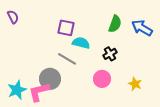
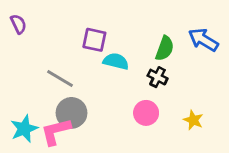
green semicircle: (115, 24) -> (165, 48), moved
black cross: (110, 54) -> (158, 77), turned -32
gray line: (67, 59) -> (60, 78), moved

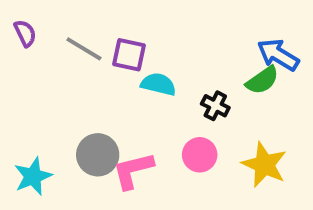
green semicircle: (165, 48) -> (262, 80), moved, turned 35
gray line: (60, 78) -> (84, 49), moved
yellow star: (193, 120) -> (264, 165), size x1.6
pink L-shape: (56, 132) -> (133, 170), moved

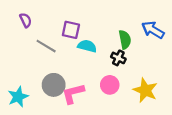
purple semicircle: (25, 33) -> (26, 20), moved
gray line: (84, 49) -> (46, 46), moved
green semicircle: (262, 80) -> (125, 40), moved, turned -66

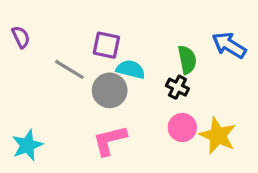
purple semicircle: (26, 20) -> (21, 37), moved
gray circle: (54, 85) -> (110, 90), moved
pink circle: (110, 85) -> (182, 127), moved

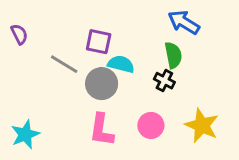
blue arrow: (229, 45) -> (184, 22), moved
pink circle: (182, 127) -> (151, 125), moved
pink L-shape: (110, 140) -> (102, 130), turned -68

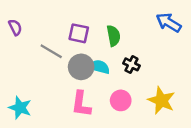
blue arrow: (184, 22) -> (169, 23), moved
green semicircle: (173, 55) -> (113, 36), moved
cyan semicircle: (121, 64) -> (99, 67), moved
cyan star: (25, 134) -> (20, 108), turned -30

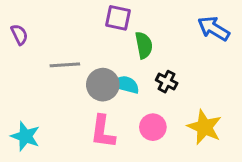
purple square: (79, 33) -> (118, 18), moved
gray line: (51, 51) -> (65, 65), turned -35

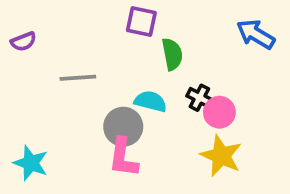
purple semicircle: (19, 35) -> (23, 41), turned 95
gray circle: (103, 85) -> (123, 127), moved
pink circle: (153, 127) -> (219, 112), moved
yellow star: (204, 127) -> (221, 156), moved

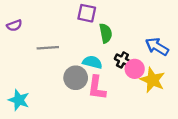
blue arrow: (256, 34) -> (157, 47), moved
yellow star: (221, 156) -> (152, 80), moved
pink L-shape: (123, 158) -> (97, 88), moved

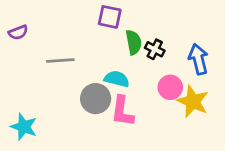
blue arrow: (157, 47) -> (198, 59), turned 45
black cross: (122, 60) -> (155, 49), moved

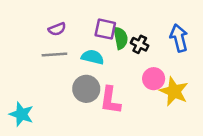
purple square: (110, 17) -> (105, 29), moved
purple semicircle: (18, 32) -> (57, 29), moved
blue arrow: (198, 59) -> (179, 38), moved
cyan semicircle: (117, 79) -> (93, 57), moved

